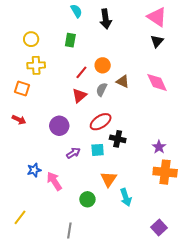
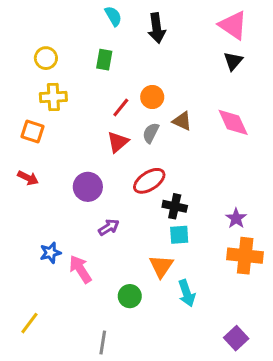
cyan square: (98, 150) -> (179, 235), moved

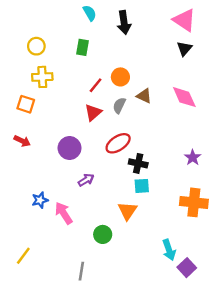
purple star: (236, 218) -> (193, 157), moved
cyan arrow: (187, 293) -> (169, 250), moved

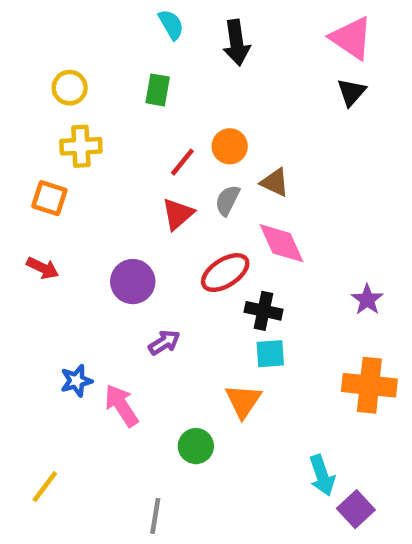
pink diamond: (184, 97) -> (282, 243), moved

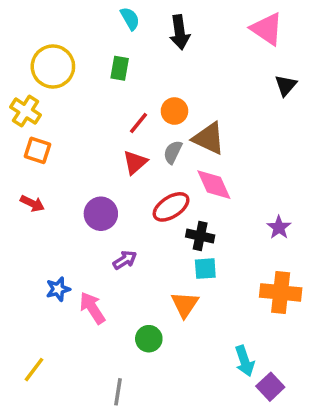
yellow circle: (70, 88) -> (53, 67), size x1.6
black triangle: (351, 92) -> (286, 85), moved
yellow cross: (81, 146) -> (26, 111), moved, turned 36
brown triangle: (275, 182) -> (209, 138), size x1.5

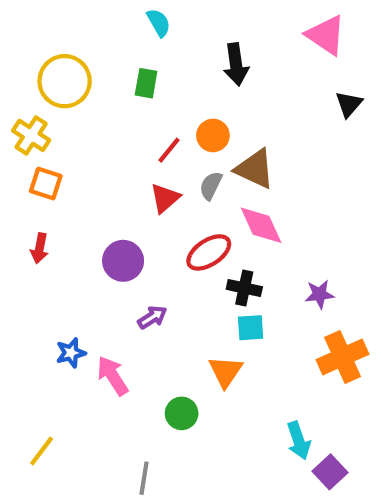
black arrow: (180, 32) -> (236, 64), moved
red arrow: (32, 203) -> (39, 248), turned 75
purple star: (279, 227) -> (320, 294), moved, turned 30
orange cross: (281, 292) -> (343, 357), turned -30

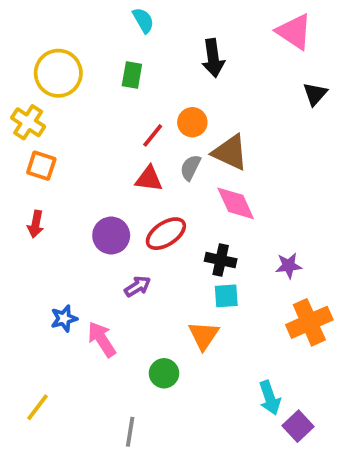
red triangle: (165, 198) -> (149, 179), turned 48
red ellipse: (209, 252) -> (166, 234), moved

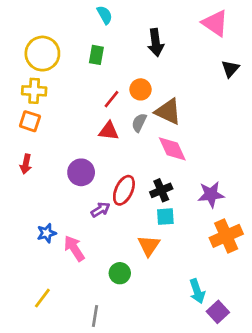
yellow cross: (28, 122) -> (34, 91), moved, turned -30
red ellipse: (166, 234) -> (124, 190), moved, turned -32
black cross: (221, 260) -> (161, 190), turned -35
purple star: (289, 266) -> (211, 194), size x1.4
yellow line: (38, 407) -> (42, 298), moved

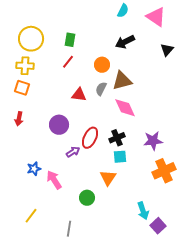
cyan semicircle: (105, 15) -> (123, 11), moved, turned 56
black arrow: (156, 42) -> (125, 42), moved, turned 72
red line: (111, 99) -> (68, 62), moved
brown triangle: (168, 112) -> (122, 81), turned -40

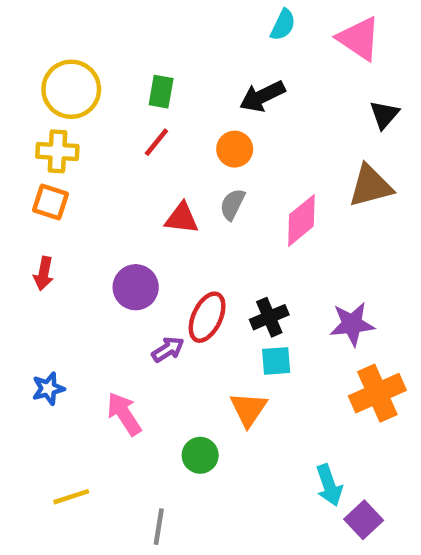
black arrow: (125, 42) -> (262, 96), moved
brown triangle: (122, 81) -> (370, 186), moved
pink diamond: (125, 108) -> (301, 220), moved, turned 75
blue star: (34, 169) -> (48, 389), moved
yellow line: (31, 216) -> (71, 497), turned 35

